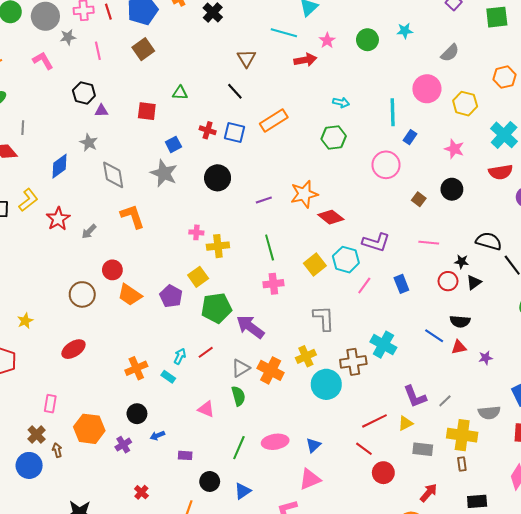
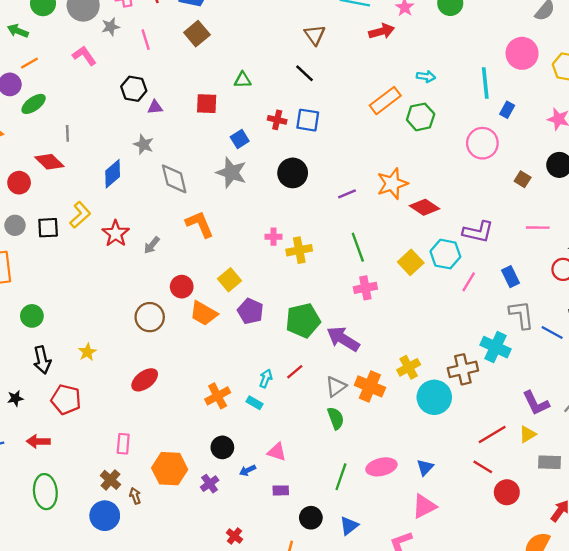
orange rectangle: (274, 120) -> (385, 101), moved
yellow square: (198, 277) -> (229, 280), moved
gray L-shape: (324, 318) -> (521, 315), moved
pink triangle: (206, 409) -> (277, 452), moved

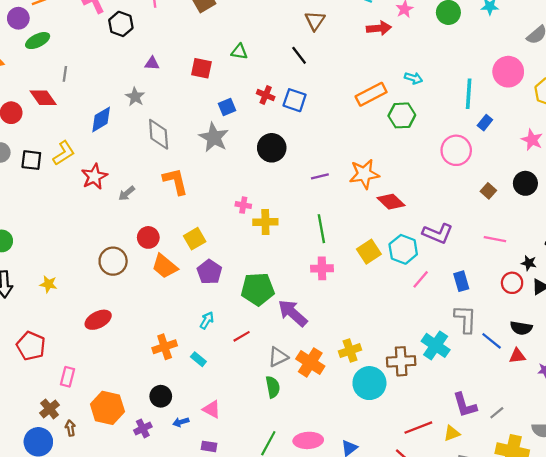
black hexagon: (134, 89) -> (121, 24), moved
yellow star: (87, 352) -> (48, 284), turned 30
cyan arrow: (266, 378) -> (207, 320), moved
red pentagon: (66, 399) -> (31, 346), moved

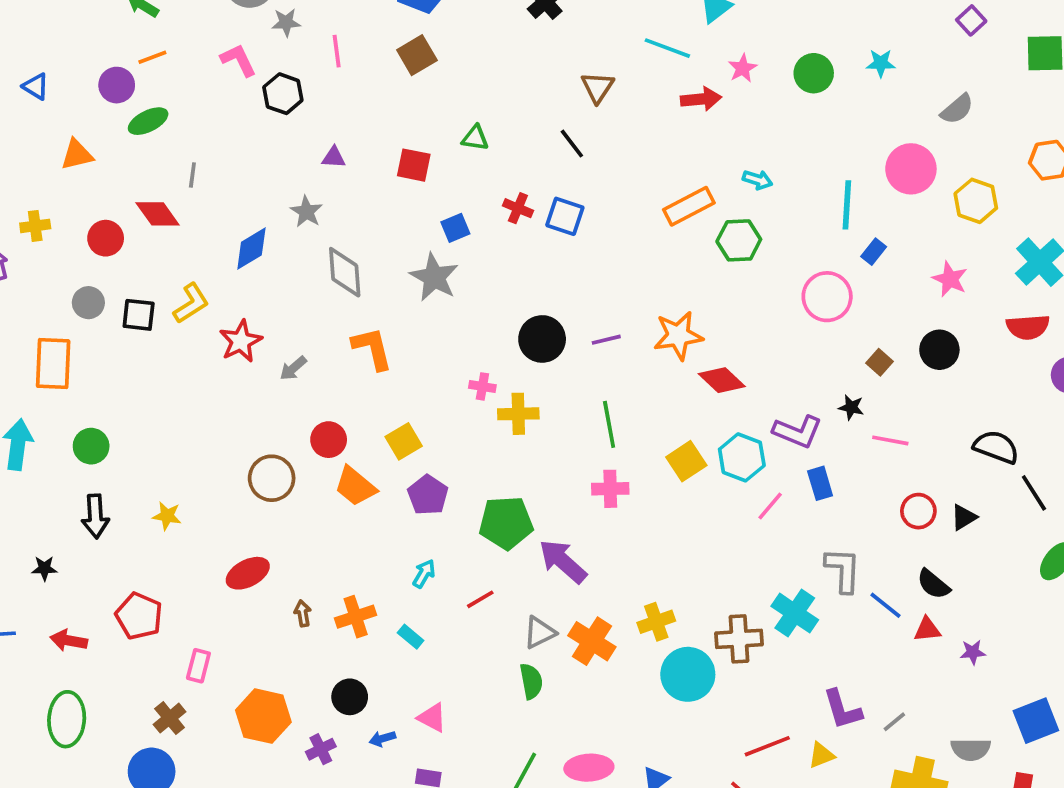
black circle: (272, 148) -> (542, 339), moved
black star: (529, 263) -> (851, 407), moved
blue rectangle: (461, 281) -> (820, 483), moved
black semicircle: (521, 328) -> (933, 584), turned 30
brown arrow: (70, 428) -> (303, 613), moved

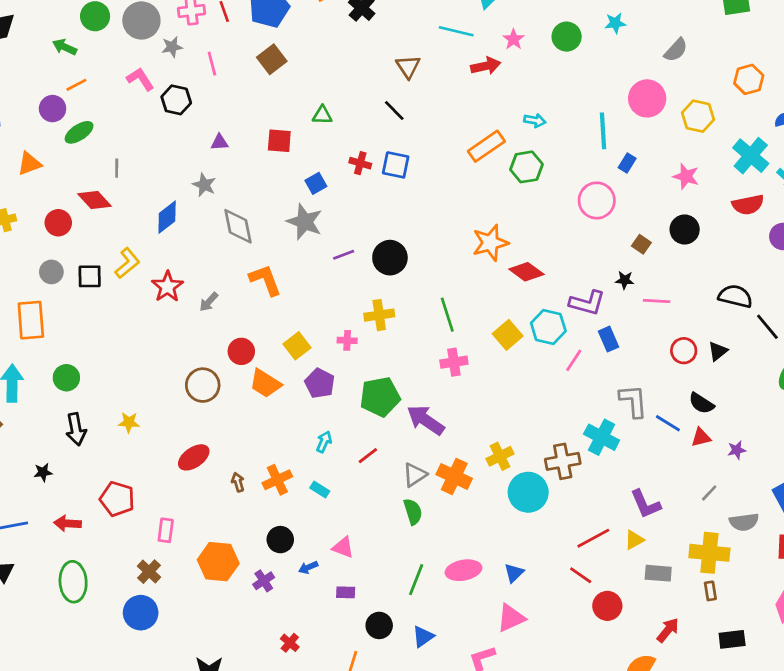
purple line: (606, 340) -> (344, 255), moved
pink cross: (482, 386) -> (347, 340), moved
gray line: (894, 722) -> (709, 493), moved

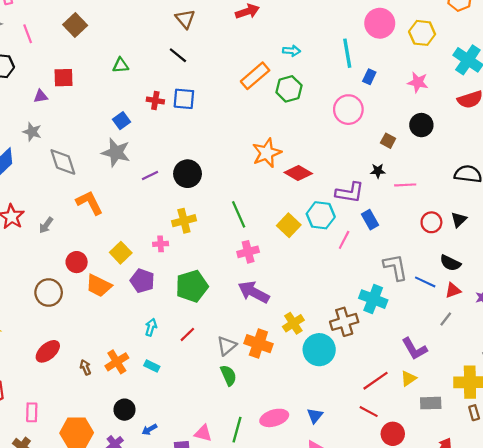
red square: (279, 141) -> (63, 78), moved
purple arrow: (426, 420) -> (254, 292), moved
gray line: (709, 493) -> (446, 319), moved
pink triangle: (343, 547) -> (203, 433), moved

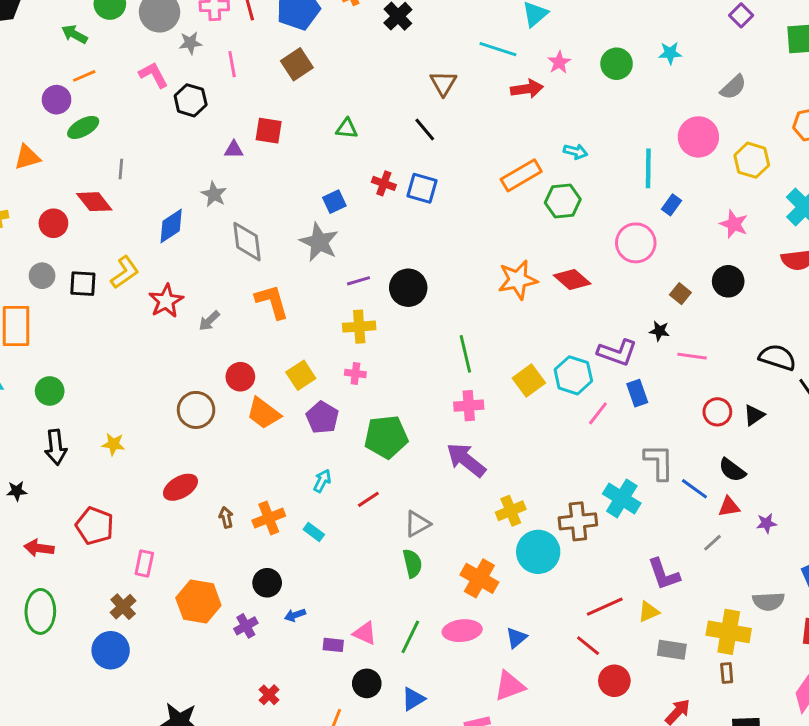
red diamond: (298, 173) -> (572, 280), moved
yellow cross: (184, 221) -> (359, 327), moved
orange cross: (258, 344) -> (479, 578), moved

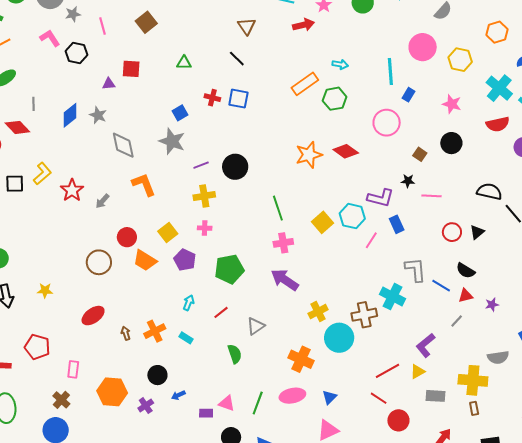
blue diamond: (171, 226) -> (70, 115), moved
green semicircle: (412, 563) -> (235, 354), moved
purple L-shape: (664, 574) -> (425, 345), turned 75

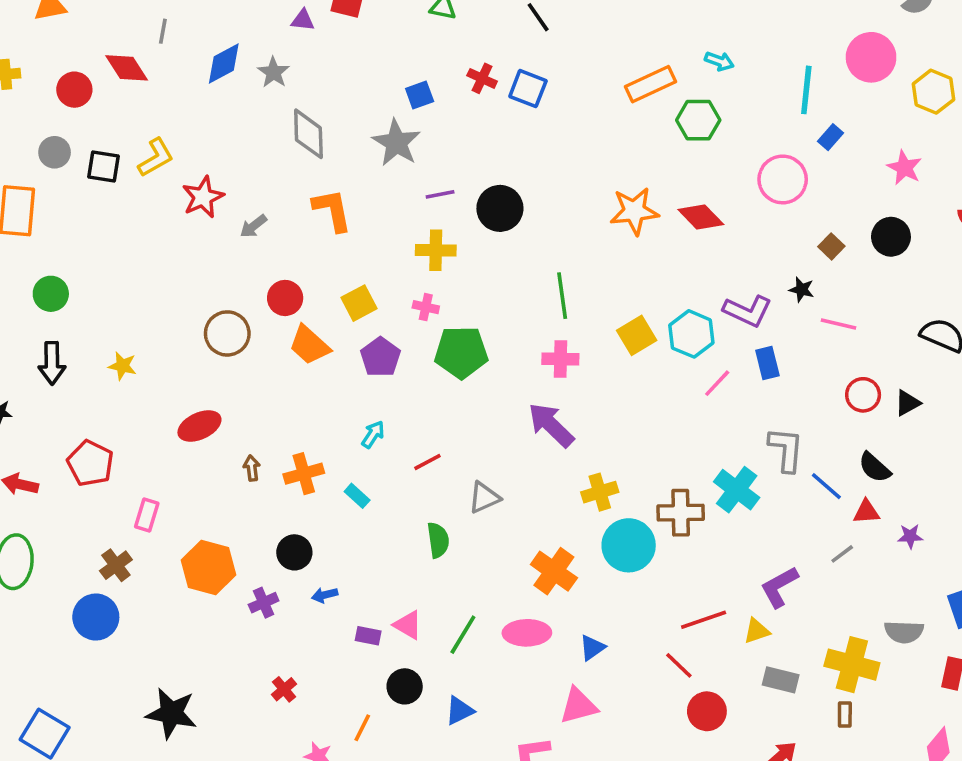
green pentagon: (229, 269) -> (461, 352), moved

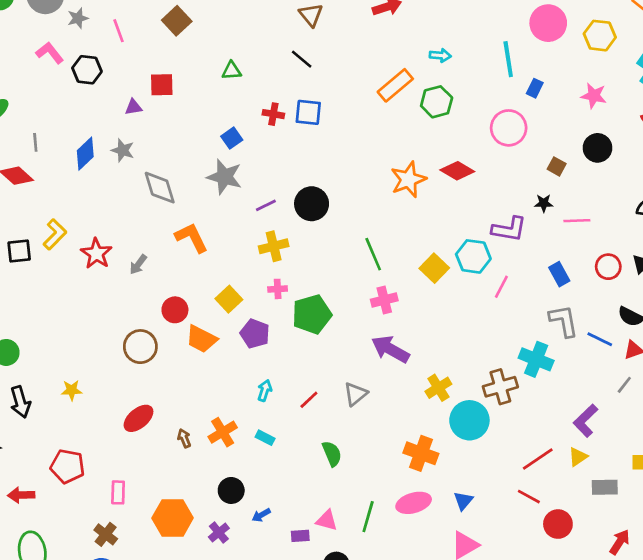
blue rectangle: (767, 363) -> (559, 274), moved
gray triangle: (484, 497) -> (355, 394), moved

